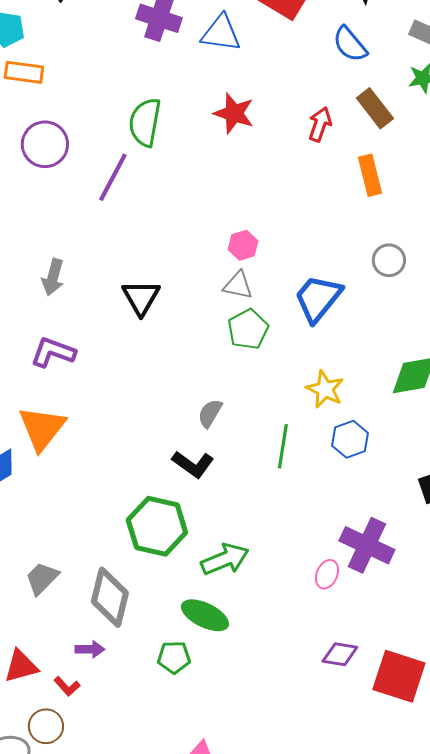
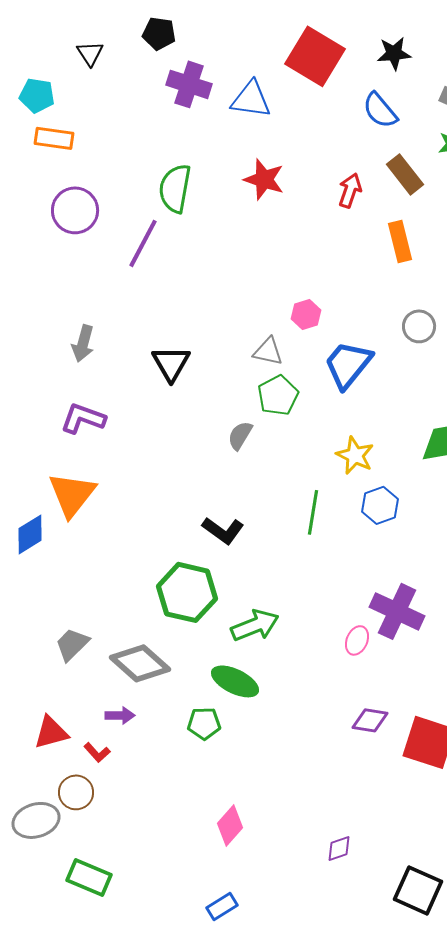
pink hexagon: (243, 245) -> (306, 314), moved
gray semicircle: (210, 413) -> (240, 435), moved
gray diamond: (110, 597) -> (140, 663), turned -62

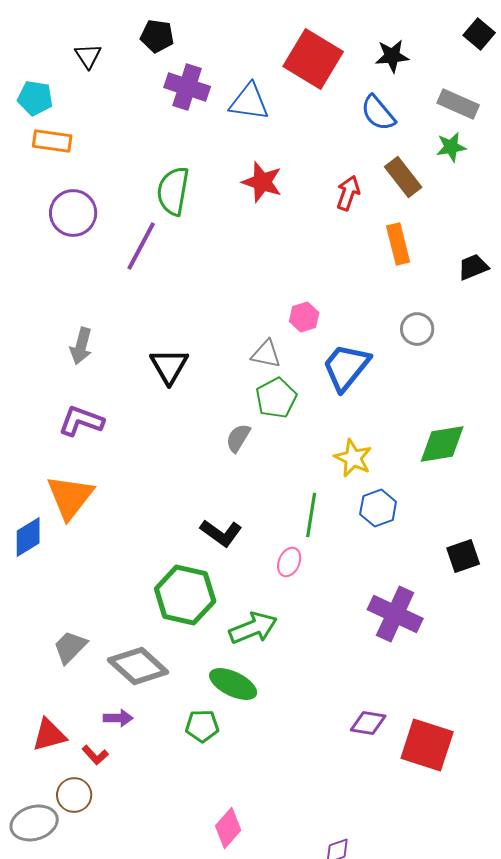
pink ellipse: (357, 640) -> (289, 562), moved

